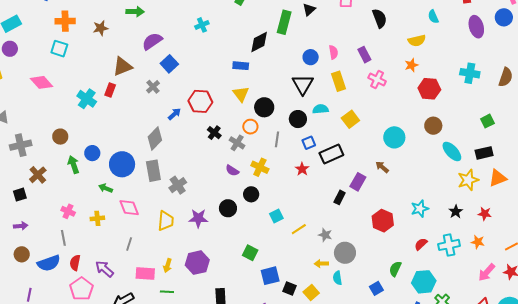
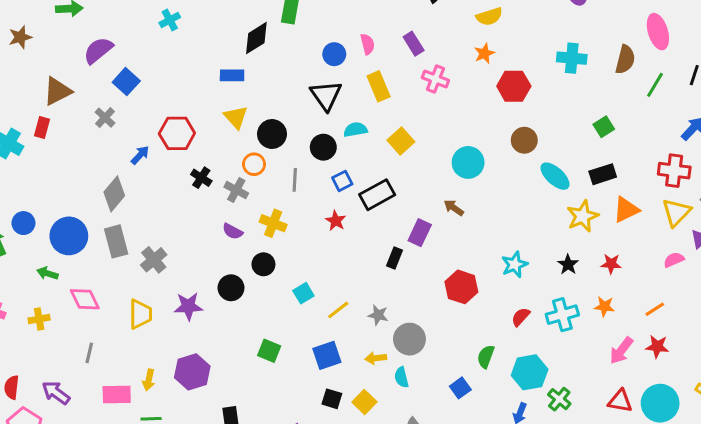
blue square: (270, 276) -> (327, 355), moved

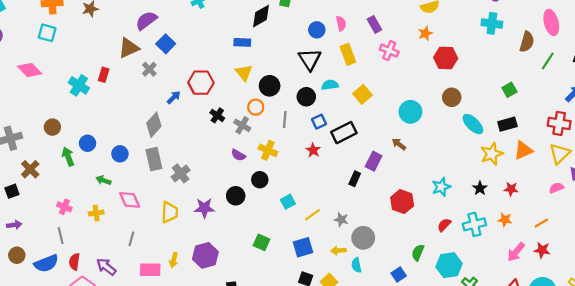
cyan cross: (572, 58) -> (492, 23), moved
brown triangle: (57, 91) -> (129, 48), moved
blue circle: (69, 236) -> (120, 154), size x0.6

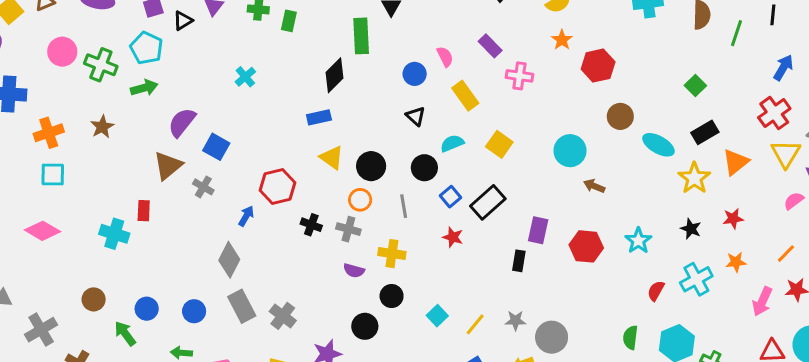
black triangle: (310, 59) -> (416, 116), size x0.6
red cross: (559, 123) -> (774, 113), turned -30
brown arrow: (399, 144) -> (594, 186), moved
red hexagon: (402, 202) -> (586, 246), moved

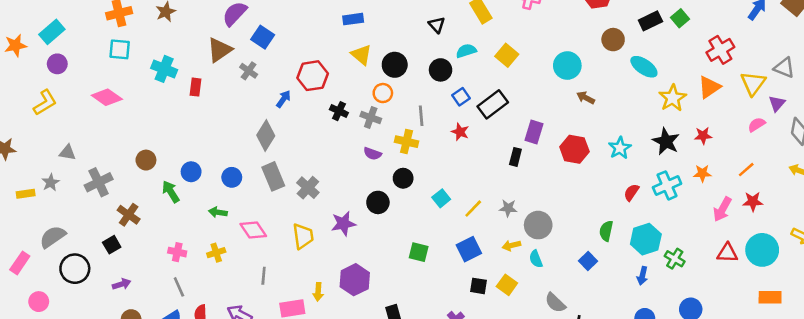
red cross: (774, 113) -> (720, 50), moved
black rectangle: (705, 132) -> (650, 21), moved
gray line: (404, 206) -> (421, 116), moved
black star: (691, 229) -> (666, 141), size x1.5
cyan cross: (114, 234) -> (164, 69), moved

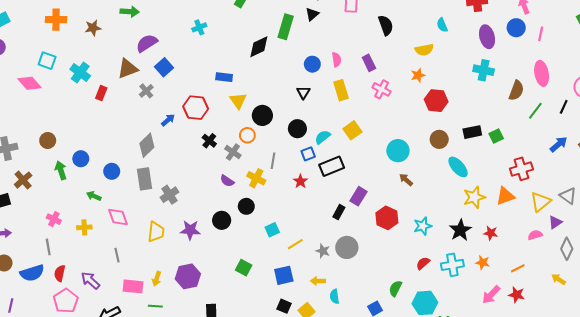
blue rectangle: (353, 19) -> (224, 77), moved
cyan square: (120, 49) -> (47, 61), moved
cyan semicircle: (466, 51) -> (323, 137), moved, turned -35
gray circle: (538, 225) -> (347, 247), moved
gray line: (264, 276) -> (117, 255), turned -32

